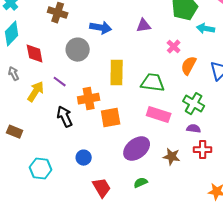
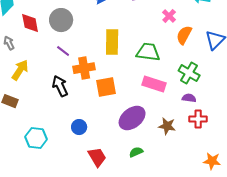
gray circle: (78, 50) -> (61, 20), moved
purple line: (60, 82) -> (63, 51), moved
yellow arrow: (36, 92) -> (20, 70), moved

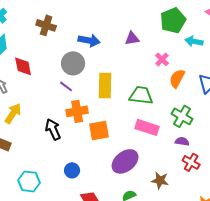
gray circle: (61, 20) -> (73, 63), moved
purple line: (63, 51) -> (66, 86), moved
red cross: (198, 119) -> (191, 162), turned 30
brown star: (167, 126) -> (160, 180), moved

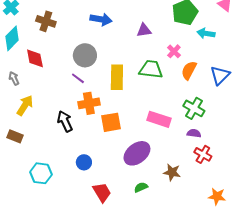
brown cross: (46, 25) -> (46, 21), moved
blue arrow: (89, 40) -> (101, 19), moved
green trapezoid: (141, 95) -> (151, 69), moved

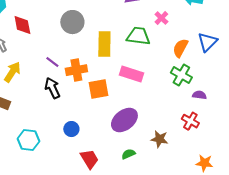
orange semicircle: (189, 70) -> (180, 48), moved
purple line: (78, 78) -> (52, 62), moved
pink rectangle: (159, 119) -> (131, 74), moved
purple semicircle: (194, 133) -> (199, 95), moved

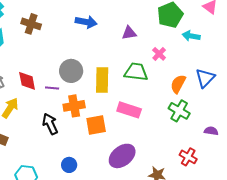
gray circle: (72, 22) -> (71, 71), moved
red diamond: (22, 25) -> (27, 81), moved
purple line: (52, 62) -> (52, 88), moved, turned -32
purple semicircle: (199, 95) -> (211, 131), moved

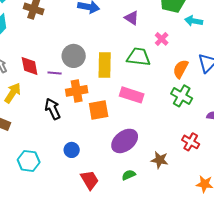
purple triangle: (129, 33) -> (132, 18), turned 42

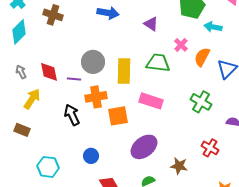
orange semicircle: (181, 69) -> (202, 57), moved

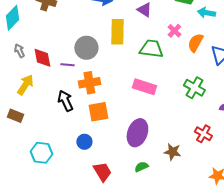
yellow rectangle: (124, 71) -> (117, 32), moved
gray arrow: (21, 72) -> (19, 51), moved
orange square: (118, 116) -> (98, 112), moved
purple ellipse: (144, 147) -> (137, 133), turned -32

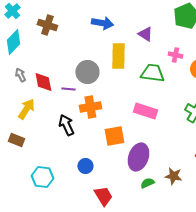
pink cross: (174, 31) -> (175, 55), turned -32
orange square: (98, 112) -> (114, 136), moved
green semicircle: (141, 167) -> (147, 183), moved

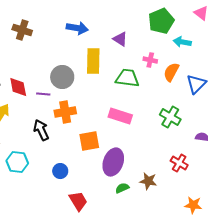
cyan hexagon: (42, 177) -> (17, 162), moved

